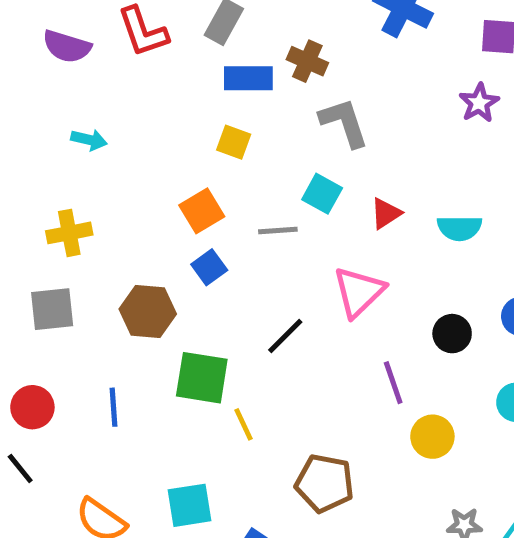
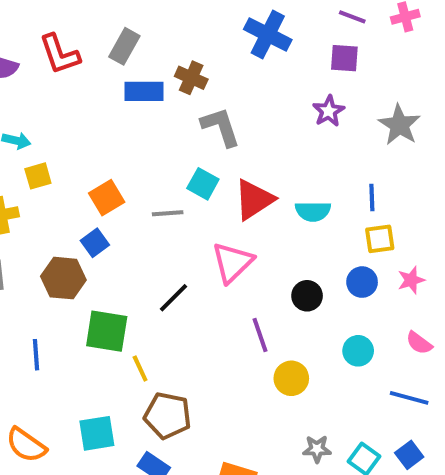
yellow square: (234, 142) -> (38, 176), moved, turned -36
red triangle: (386, 213) -> (254, 200), size x1.6
blue square: (209, 267) -> (95, 243), moved
brown pentagon: (324, 483) -> (168, 416), moved

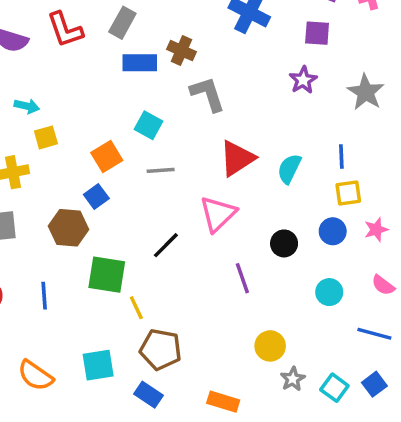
cyan square: (203, 184) -> (148, 125), moved
cyan semicircle: (313, 211) -> (289, 169), turned 116
yellow circle: (291, 378) -> (270, 346), moved
gray star: (317, 449) -> (293, 379), turned -30

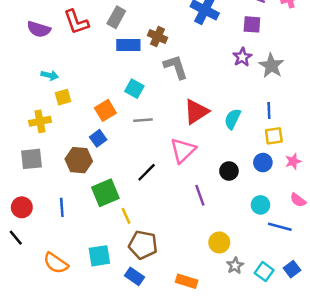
gray star: (366, 92) -> (271, 66), moved
green square: (107, 275) -> (105, 193), turned -32
blue line: (374, 334) -> (280, 227), moved

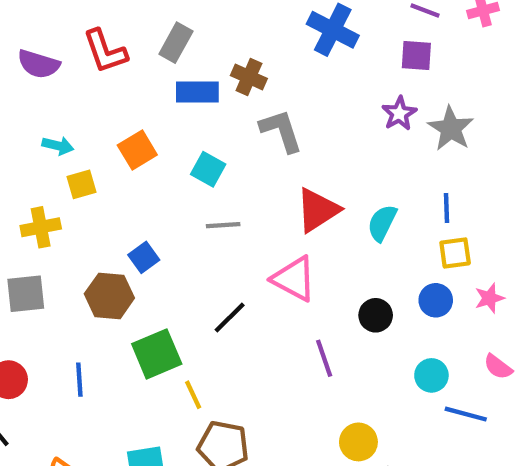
orange square: (105, 110) -> (137, 150), moved
pink triangle: (183, 150) -> (294, 279), turned -48

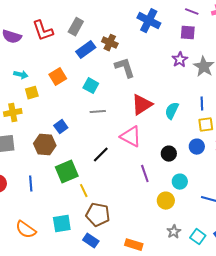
blue rectangle: (197, 92) -> (86, 50), turned -36
cyan circle: (431, 375) -> (180, 182), moved
yellow circle: (358, 442) -> (166, 201), moved

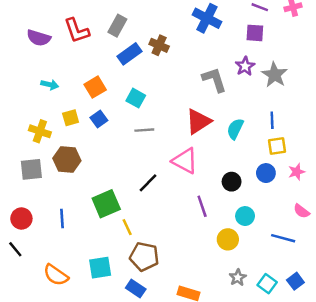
gray L-shape: (125, 68) -> (214, 80), moved
yellow square: (32, 93) -> (71, 118), moved
yellow cross: (13, 113) -> (40, 131), turned 30
blue square: (61, 127) -> (99, 119), moved
brown hexagon: (45, 145) -> (67, 160), moved

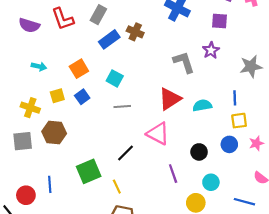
gray star: (275, 75) -> (251, 66), moved, turned 30
cyan semicircle: (235, 129) -> (202, 105), turned 54
red circle: (21, 218) -> (26, 195), moved
yellow line: (127, 227) -> (117, 187), moved

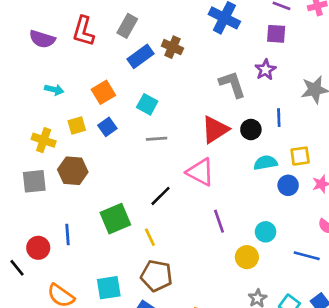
red L-shape: (63, 19) -> (83, 31), turned 35
blue line: (235, 98) -> (279, 118), moved
cyan semicircle: (202, 105) -> (266, 163), moved
black circle: (199, 152) -> (251, 130), moved

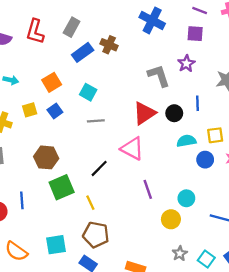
brown hexagon: (73, 171) -> (46, 157), moved

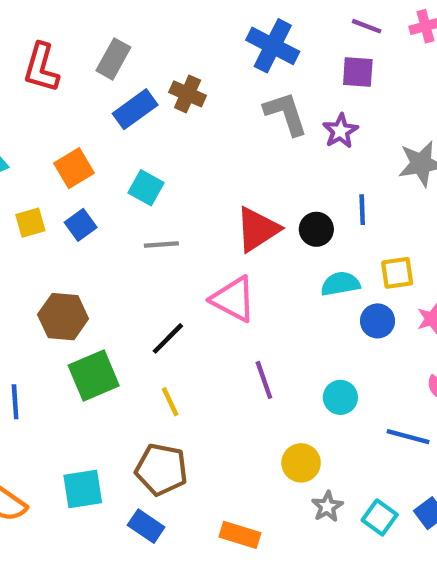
gray L-shape: (159, 76) -> (286, 114), moved
yellow line: (90, 203) -> (170, 402), moved
yellow circle: (171, 219) -> (301, 463), moved

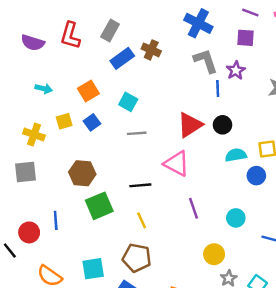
blue line: (362, 210) -> (218, 89), moved
black line: (168, 338) -> (140, 185), turned 40

